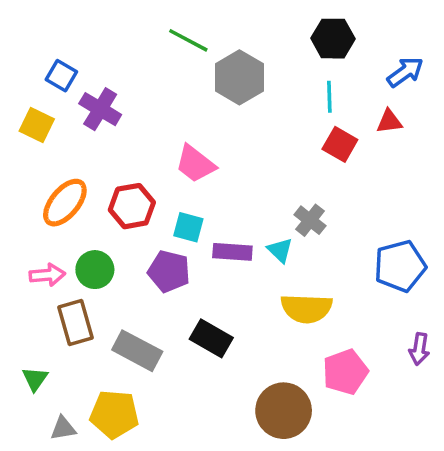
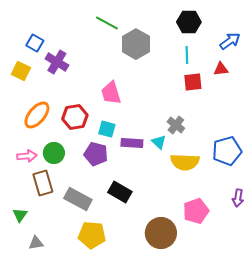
red square: (340, 144) -> (193, 82), turned -36
pink trapezoid: (195, 164) -> (111, 93), turned 35
yellow semicircle: (306, 308) -> (185, 162), moved
yellow pentagon: (114, 414) -> (92, 235), moved

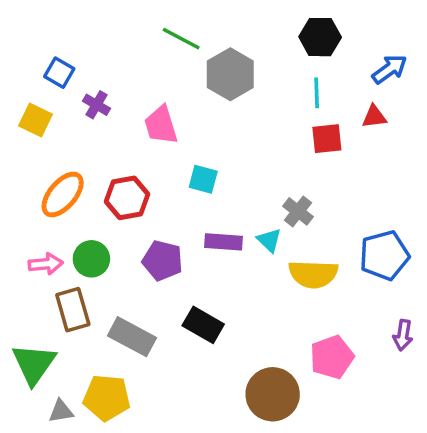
purple cross: (57, 62) -> (97, 105), size x0.7
pink trapezoid: (111, 93) -> (161, 125), moved
cyan square: (107, 129) -> (203, 179), moved
green triangle: (20, 215) -> (34, 364), size x1.8
yellow pentagon: (92, 235) -> (107, 398), moved

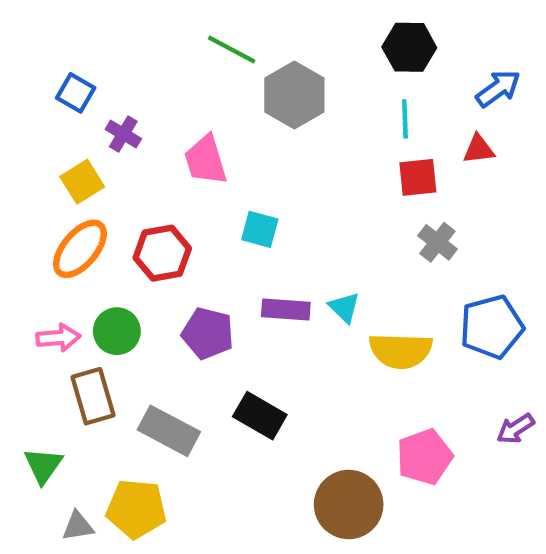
yellow square: (36, 120) -> (82, 182), moved, turned 32
gray cross: (298, 211) -> (437, 242), moved
purple arrow: (403, 335) -> (515, 429), turned 48
green triangle: (34, 364) -> (43, 465), size x0.7

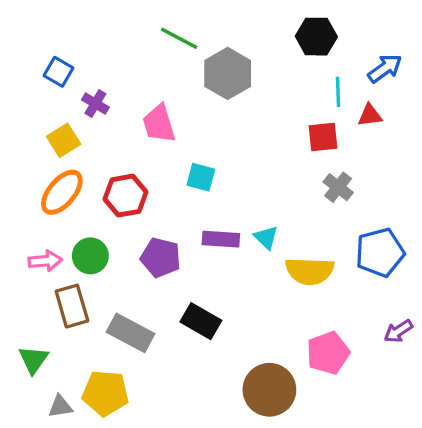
cyan line: (405, 119) -> (338, 92), moved

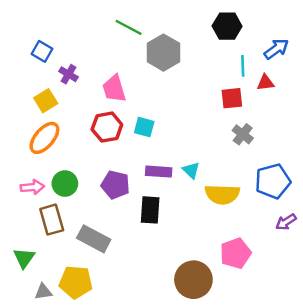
red hexagon: (125, 196) -> (107, 127), moved
black rectangle: (201, 321) -> (150, 210), moved, turned 64
purple arrow: (398, 331) -> (286, 222), moved

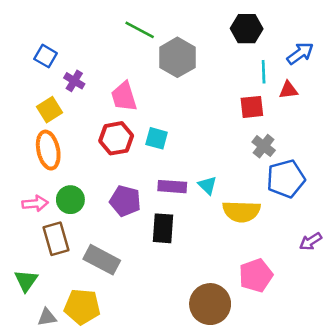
orange ellipse: (44, 138) -> (48, 150), turned -52
blue pentagon: (273, 181) -> (286, 179), moved

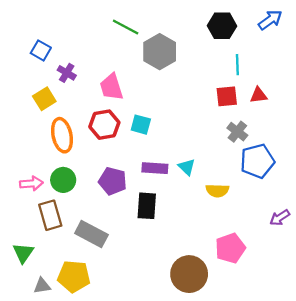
blue arrow: (300, 53) -> (270, 20), moved
red triangle: (288, 90) -> (259, 95), moved
orange ellipse: (48, 150) -> (62, 135), moved
yellow semicircle: (241, 211) -> (217, 191), size x0.7

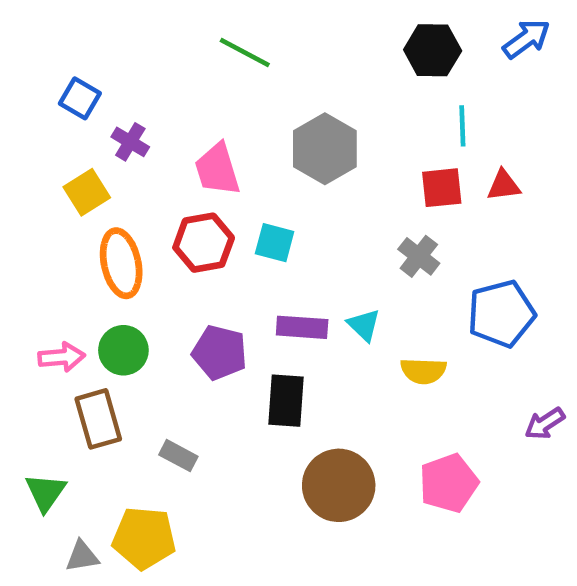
gray hexagon: (160, 52) -> (325, 149), moved
gray cross: (237, 132) -> (419, 256), moved
gray rectangle: (91, 234) -> (178, 456), size x0.6
brown circle: (189, 274) -> (339, 485), moved

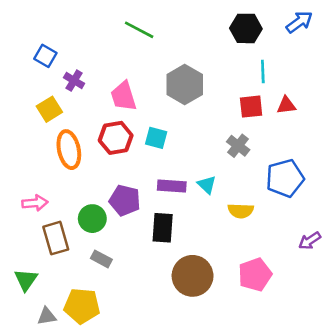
green circle: (123, 350) -> (92, 219), moved

